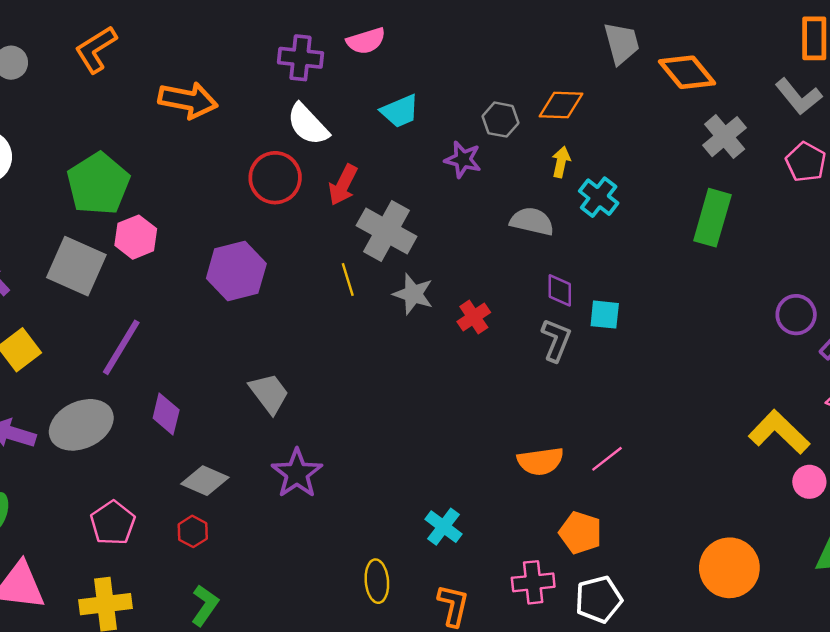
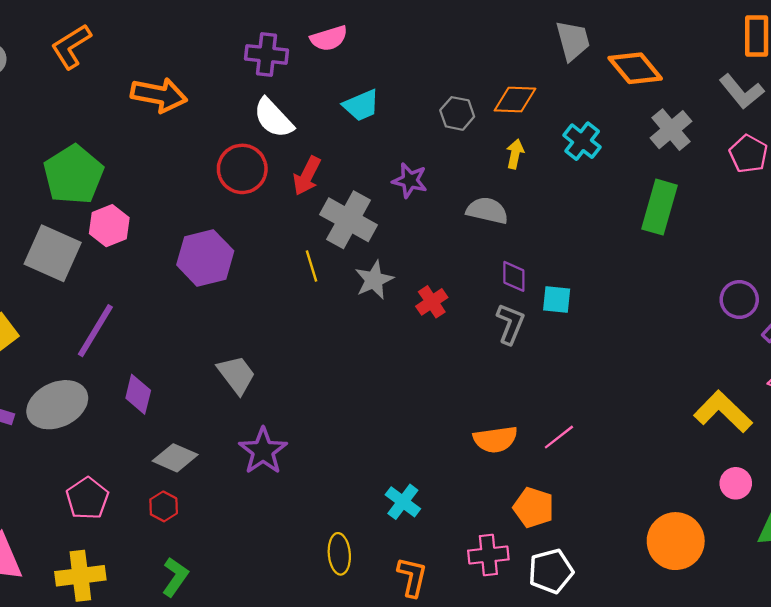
purple star: (463, 160) -> (410, 180), moved
cyan cross: (599, 197) -> (582, 141), moved
gray star: (413, 294) -> (374, 280), turned 30
pink circle: (809, 482) -> (736, 483), moved

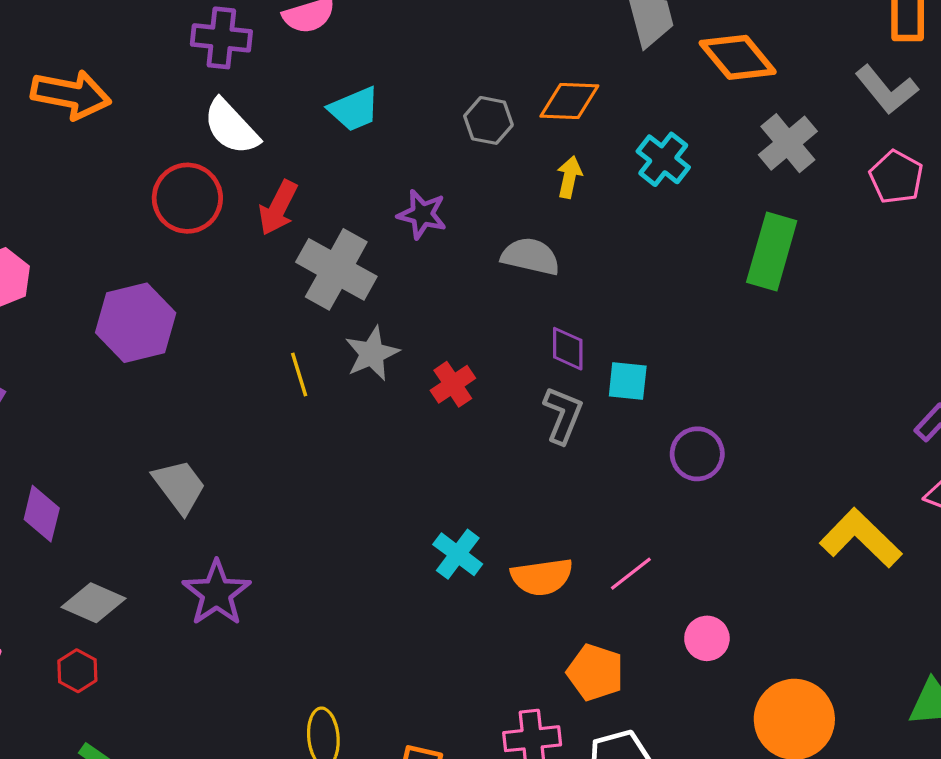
yellow line: (312, 266) -> (299, 375), moved
purple circle: (739, 300) -> (697, 454), moved
pink circle: (736, 483) -> (707, 638), moved
cyan cross: (403, 502) -> (458, 554), moved

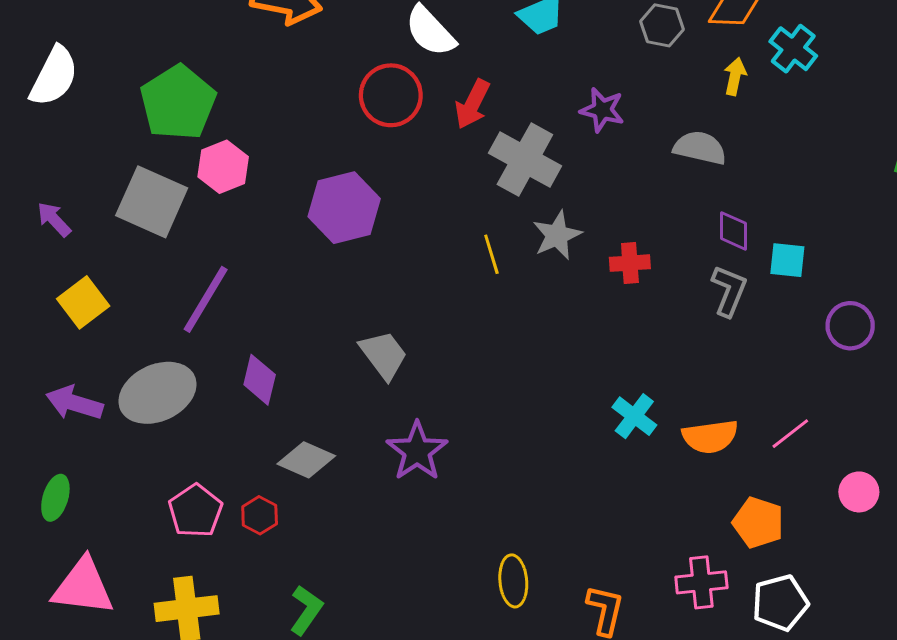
cyan cross: (663, 159) -> (793, 49), moved
red cross: (453, 384) -> (630, 263), turned 30
red hexagon: (77, 671) -> (260, 515), moved

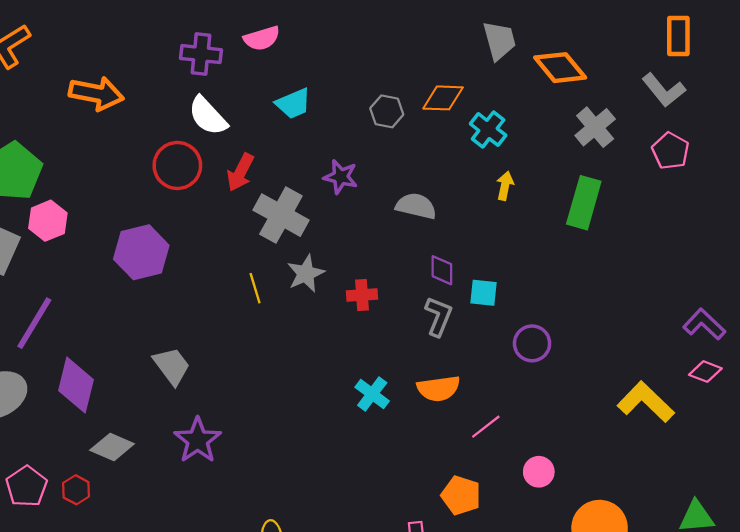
yellow arrow: (735, 76) -> (505, 186), moved
purple diamond: (260, 380) -> (76, 385), size x1.4
cyan cross: (634, 416) -> (372, 394), moved
orange semicircle: (710, 437) -> (439, 388), moved

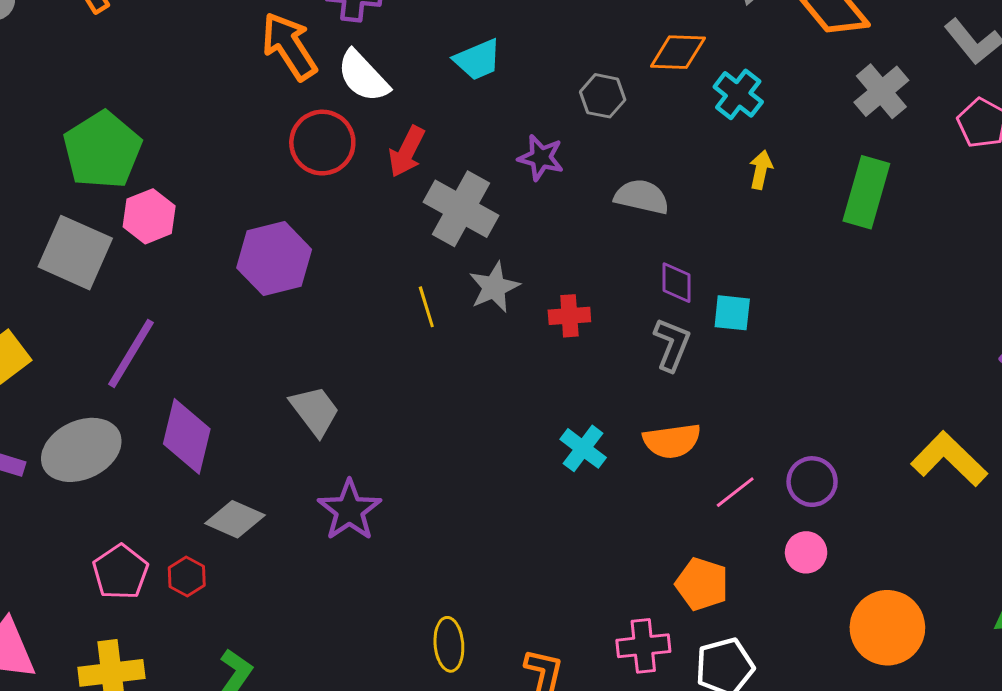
orange arrow: (96, 93) -> (289, 46), moved, turned -134
gray hexagon: (387, 111) -> (603, 96), moved
purple circle: (532, 343) -> (812, 482), moved

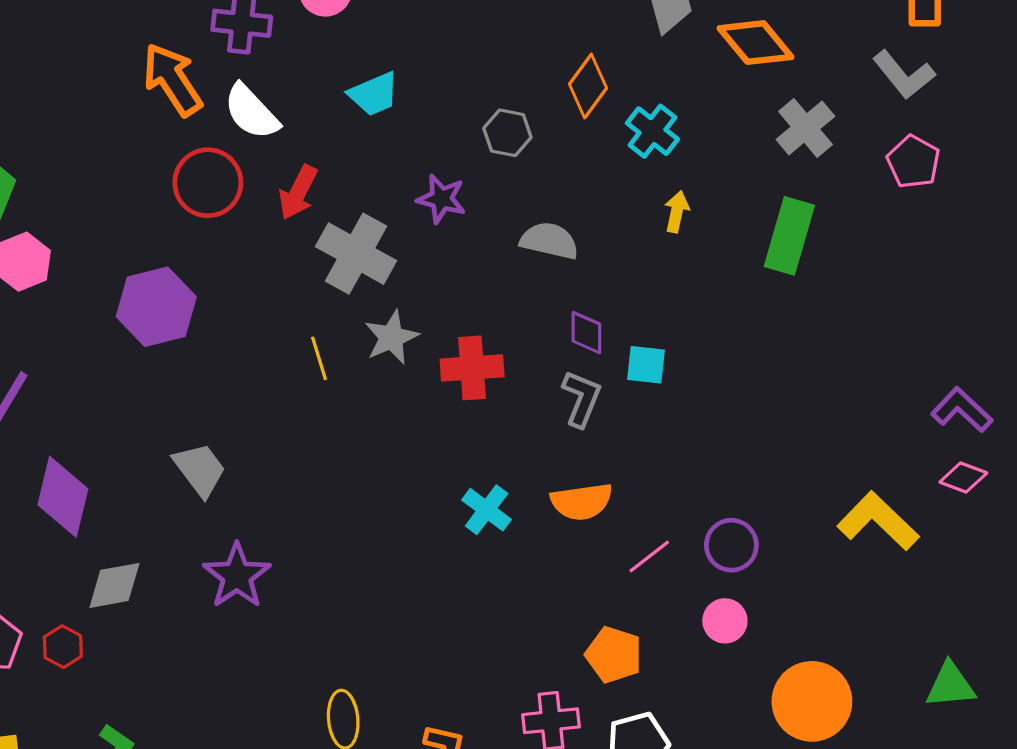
orange diamond: (678, 52) -> (588, 86), turned -56
red cross: (569, 316) -> (472, 368), size x1.4
gray diamond: (235, 519) -> (114, 585), turned -34

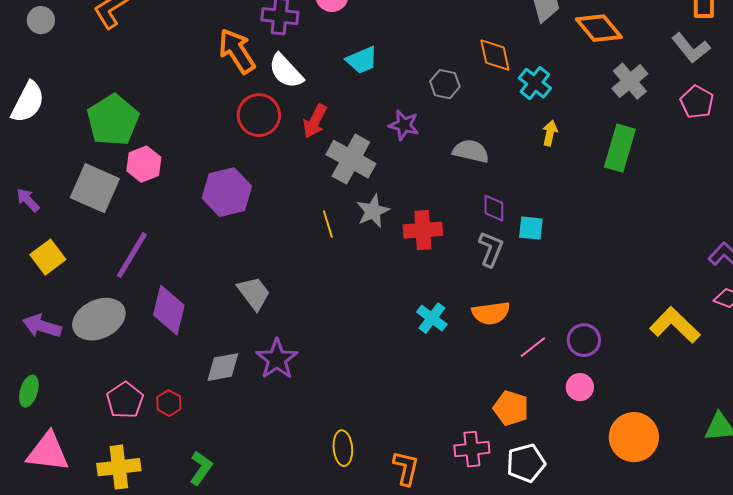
orange diamond: (588, 86) -> (495, 55), turned -48
gray diamond: (114, 585) -> (223, 367), moved

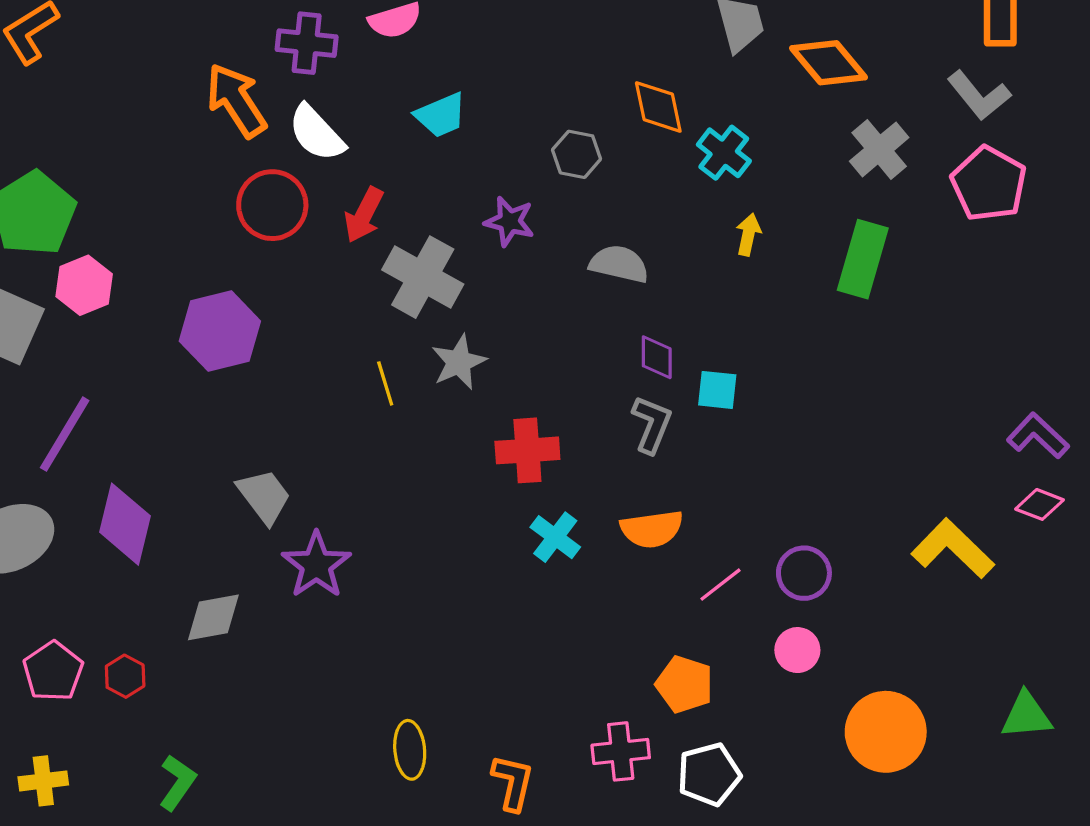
pink pentagon: (697, 102) -> (989, 184), size x1.4
red cross: (423, 230) -> (527, 450), moved
purple star: (277, 359) -> (316, 565), moved
yellow cross: (119, 467) -> (43, 781), size x0.7

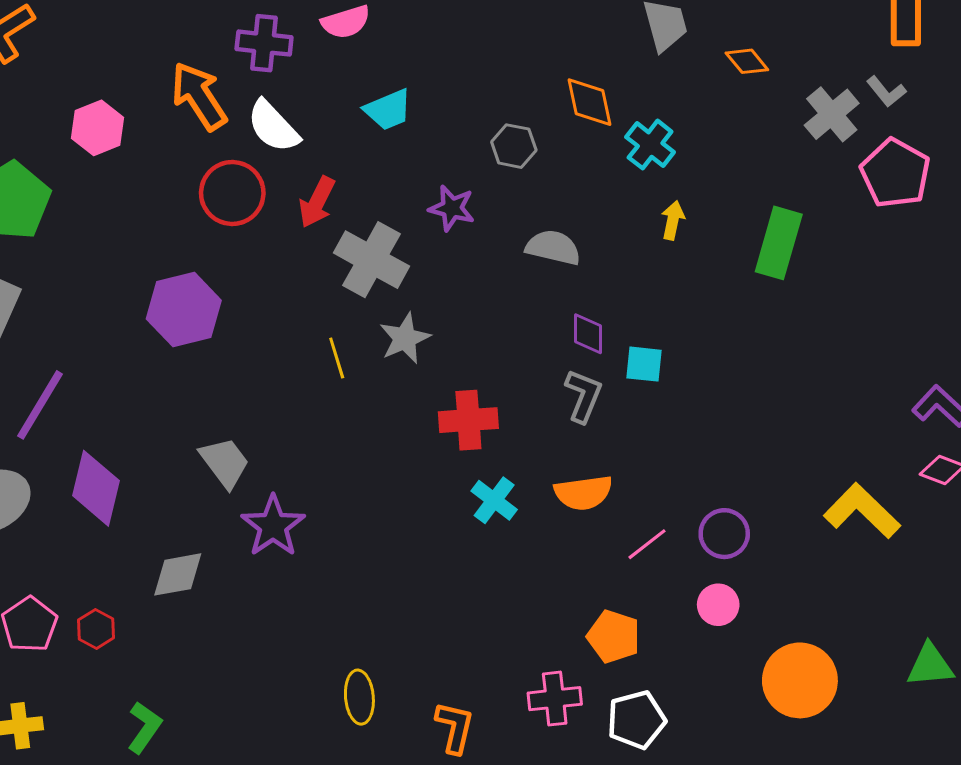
orange diamond: (828, 63) -> (747, 61), size x0.6
gray L-shape: (979, 95) -> (886, 92), size x0.7
gray cross: (879, 149) -> (832, 114), moved
pink hexagon: (84, 285) -> (98, 128), moved

